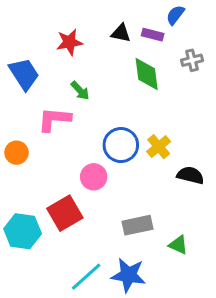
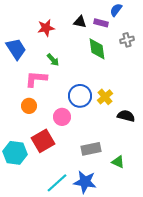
orange circle: (16, 153) -> (29, 106), moved

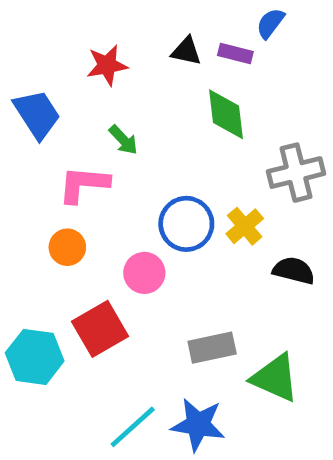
gray cross: (127, 40) -> (296, 173), moved, size x1.6
green triangle: (118, 162) -> (275, 378), size x1.6

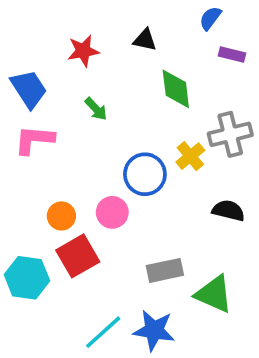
purple rectangle: (235, 54) -> (232, 54), moved
pink L-shape: (84, 184) -> (34, 140), moved
yellow cross: (245, 226) -> (190, 156), moved
orange circle: (67, 247) -> (61, 216), moved

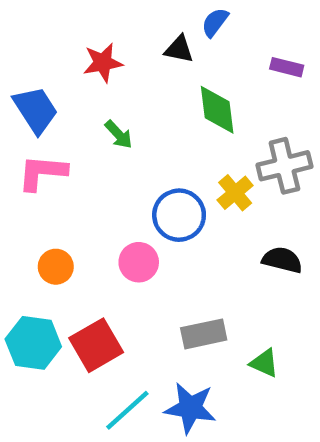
blue semicircle: (210, 18) -> (215, 22), moved
orange circle: (61, 216) -> (56, 267), moved
red square: (78, 256) -> (96, 345), moved
green triangle: (214, 294) -> (264, 363), size x0.6

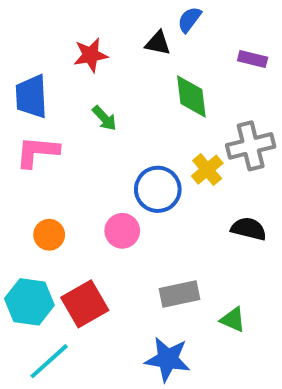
blue trapezoid: (36, 110) -> (31, 97), turned -150
cyan line: (127, 410) -> (49, 361), moved

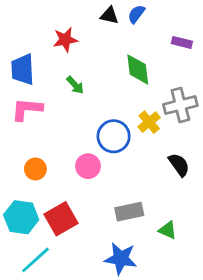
black triangle: (158, 43) -> (109, 15), moved
black semicircle: (249, 229) -> (179, 165), turned 40

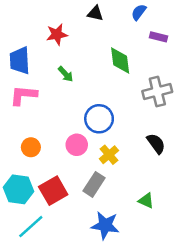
blue semicircle: (136, 14) -> (139, 12), moved
yellow cross: (149, 122) -> (109, 155), moved
gray rectangle: (129, 212) -> (94, 184), moved, turned -45

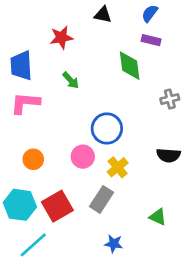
purple rectangle: (159, 37) -> (151, 40), moved
gray cross: (157, 91) -> (170, 99), size x0.6
black semicircle: (156, 144) -> (168, 155), turned 130
blue star: (105, 225) -> (114, 244), size x0.6

